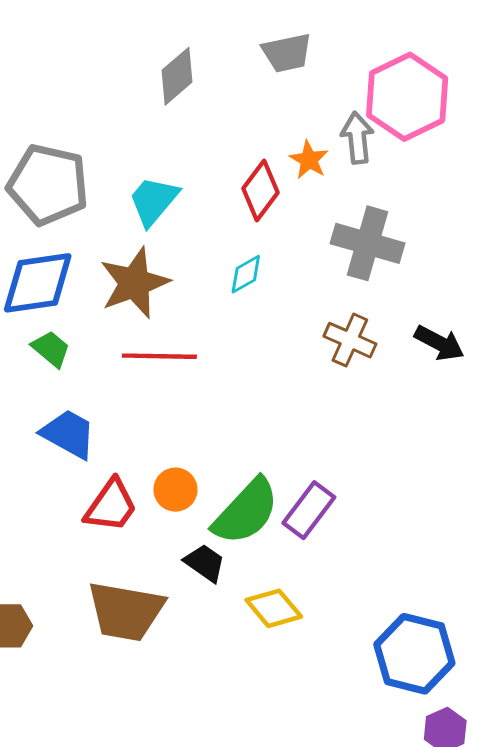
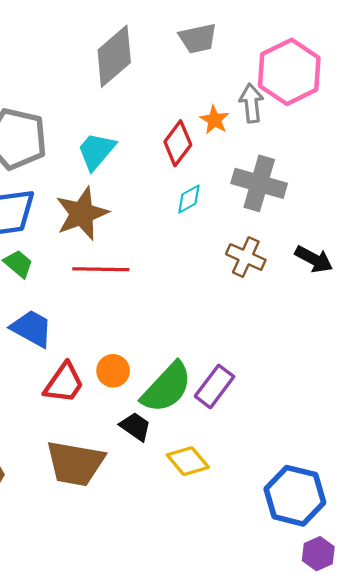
gray diamond: (177, 76) -> (114, 56), size x1.4
cyan diamond: (246, 274) -> (189, 199), moved

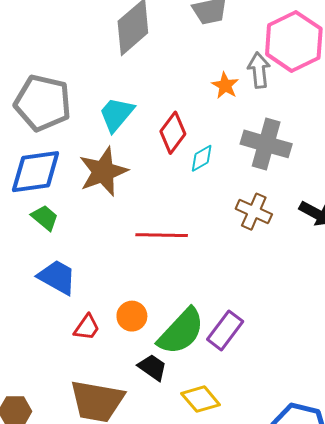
red diamond: (178, 143) -> (173, 133), moved
red line: (101, 269) -> (162, 235), moved
red trapezoid: (64, 383) -> (87, 327), size x0.7

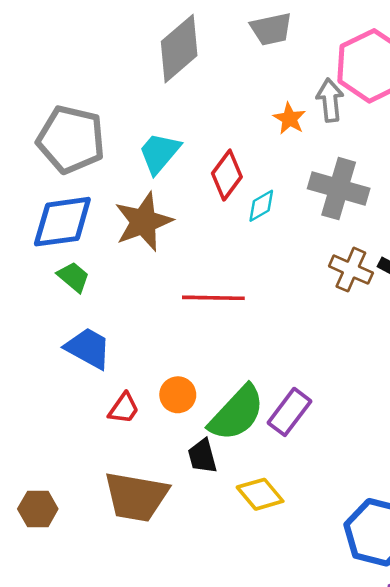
brown cross: (254, 212) -> (351, 270), moved
black trapezoid: (152, 367) -> (202, 456), turned -140

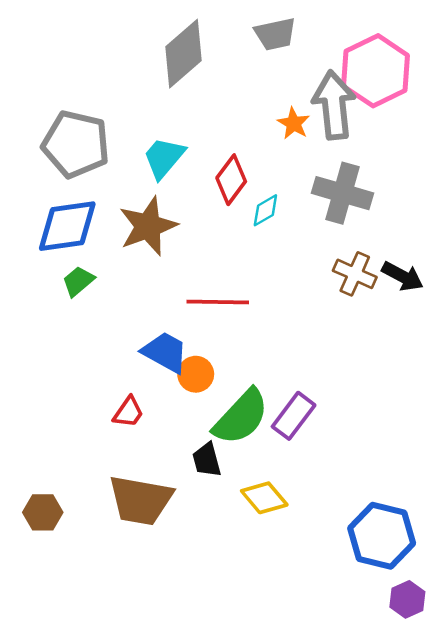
gray arrow: (330, 100) -> (334, 105), size x1.6
green trapezoid: (73, 277) -> (78, 281), turned -80
blue trapezoid: (88, 348) -> (165, 352), moved
orange circle: (178, 395) -> (196, 374), moved

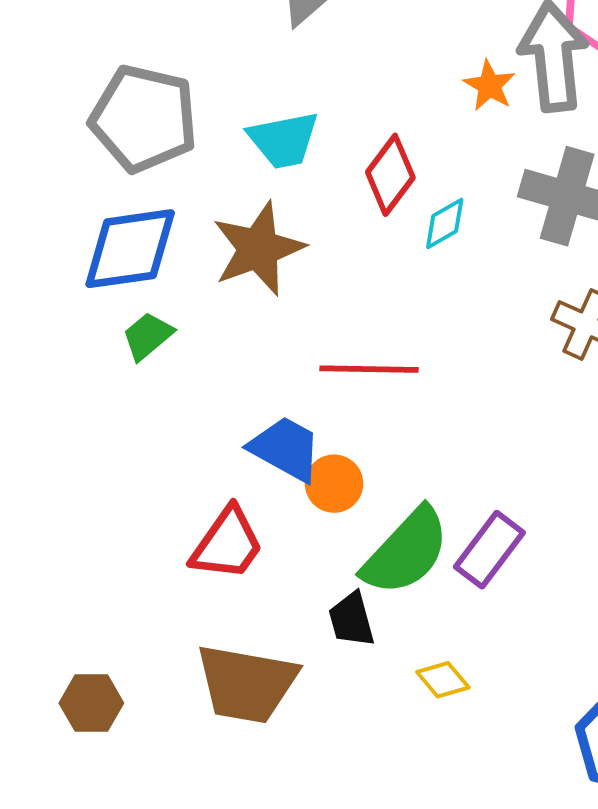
cyan trapezoid: (164, 158) -> (284, 140), turned -141
red trapezoid: (128, 412) -> (227, 544), size x1.5
yellow diamond: (264, 498) -> (443, 680), size x0.7

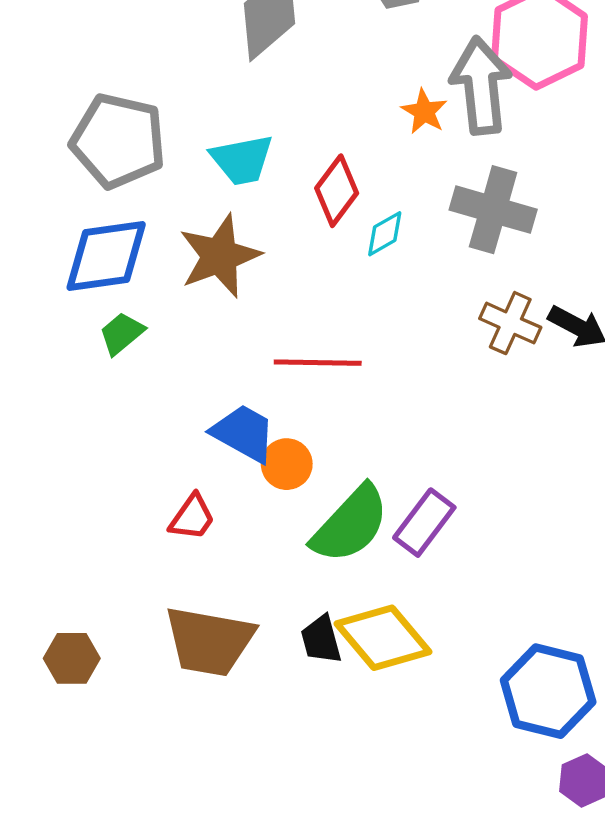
red trapezoid: (227, 544) -> (192, 517), size x0.7
black trapezoid: (352, 620) -> (321, 639), moved
yellow diamond: (443, 680) -> (383, 638), size x2.0

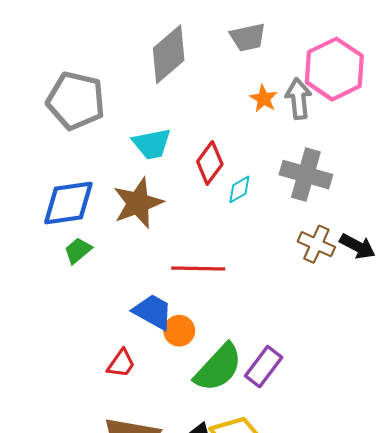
gray arrow: (481, 86) -> (298, 99), size x0.7
orange star: (424, 112) -> (264, 99), moved
gray pentagon: (118, 141) -> (76, 101), moved

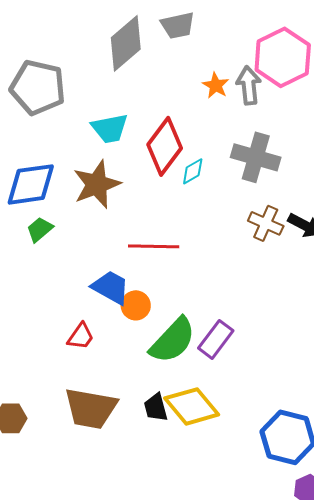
gray trapezoid: (248, 37) -> (178, 25), moved
red diamond: (210, 163) -> (165, 146), size x1.4

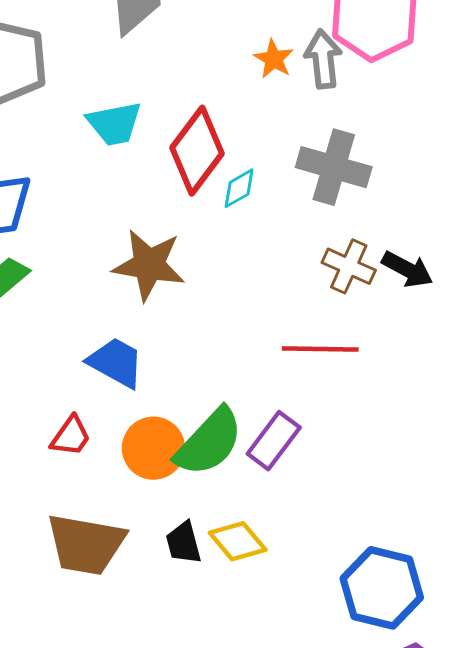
brown star: (97, 184) -> (149, 265), moved, turned 30
red line: (154, 246) -> (320, 349), moved
orange circle: (136, 305) -> (153, 448), moved, size x1.4
yellow diamond: (192, 406) -> (238, 541), size x0.7

